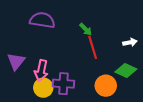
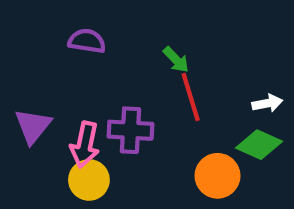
purple semicircle: (42, 20) -> (87, 41), size x0.7
white arrow: (130, 42) -> (267, 103), moved
purple cross: (63, 84) -> (130, 130), moved

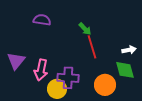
purple cross: (130, 130) -> (68, 78), moved
green diamond: (259, 145) -> (125, 70), turned 50
yellow circle: (89, 180) -> (57, 89), moved

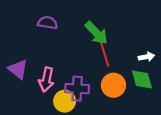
green arrow: (85, 29) -> (96, 33), size x1.6
purple triangle: (16, 61) -> (18, 69), turned -30
orange circle: (105, 85) -> (113, 85), moved

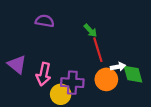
green arrow: (96, 33) -> (90, 31), size x0.6
white arrow: (146, 57) -> (118, 67), moved

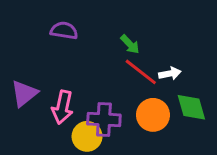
red line: (98, 50) -> (141, 72), turned -35
purple triangle: (17, 65) -> (24, 93), turned 42
white arrow: (118, 67) -> (170, 73), moved

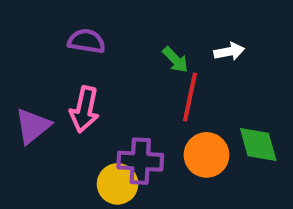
red line: (141, 72) -> (190, 97), turned 64
white arrow: (170, 73) -> (229, 51), moved
pink arrow: (62, 107) -> (84, 109), moved

